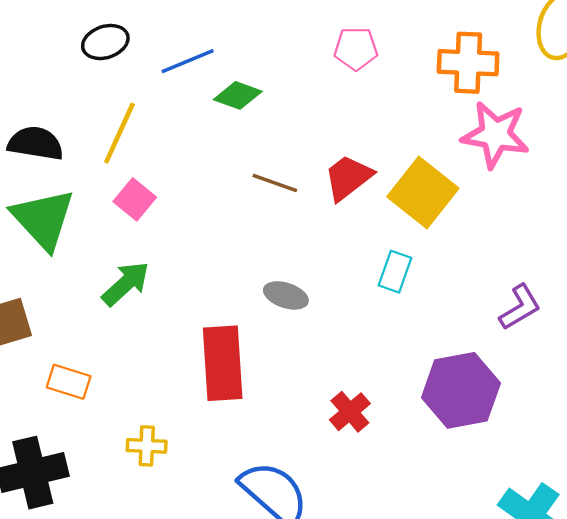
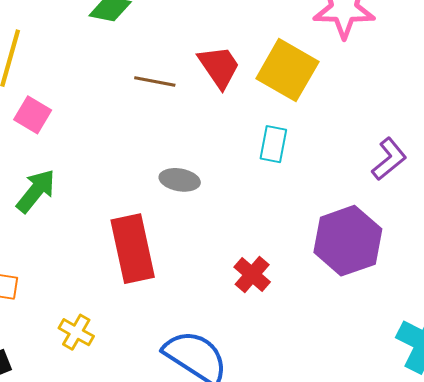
red trapezoid: (348, 177) -> (219, 67), turned 102
yellow cross: (147, 446) -> (76, 332), turned 36

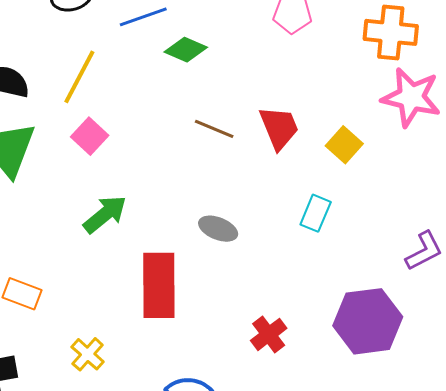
yellow square: (287, 70) -> (344, 145), size x0.6
green arrow: (36, 191) -> (105, 214), moved

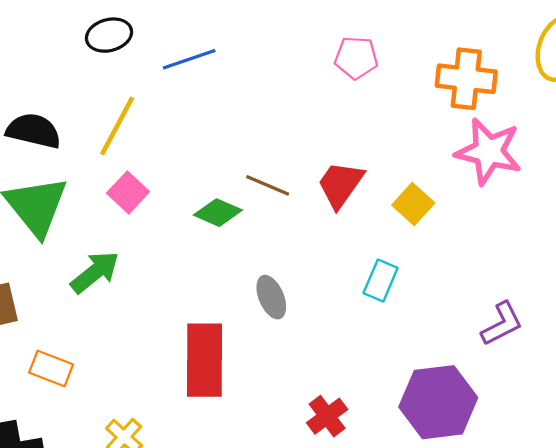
green diamond: (186, 50) -> (218, 213), moved
red trapezoid: (279, 128) -> (340, 184), turned -123
green arrow: (105, 214) -> (95, 272), moved
gray ellipse: (218, 229) -> (271, 297), turned 45

